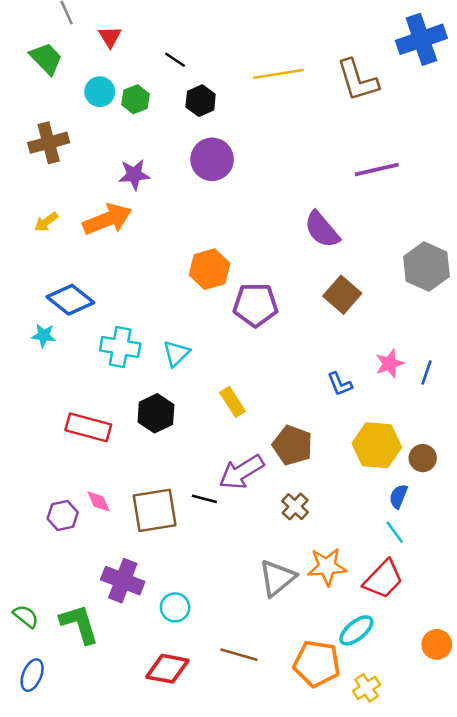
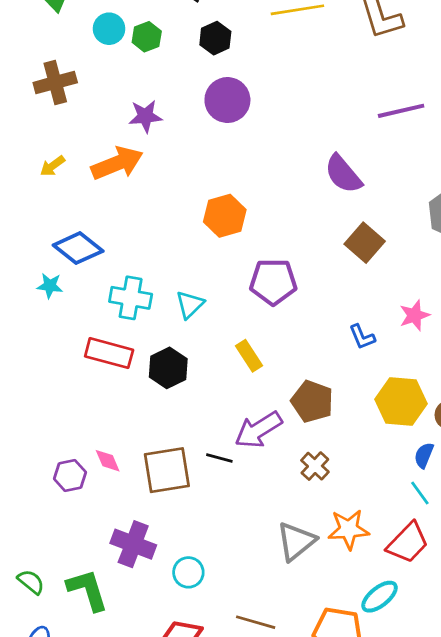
purple pentagon: (255, 305) -> (273, 282), moved
red rectangle: (88, 427) -> (109, 353), moved

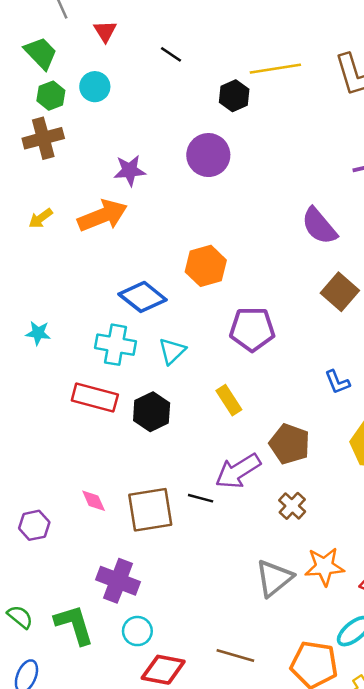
green hexagon: (147, 37) -> (51, 96), moved
black hexagon: (215, 38) -> (234, 96), moved
blue diamond: (78, 248) -> (143, 297), moved
purple hexagon: (70, 476) -> (34, 525), moved
cyan circle: (188, 572) -> (137, 631), moved

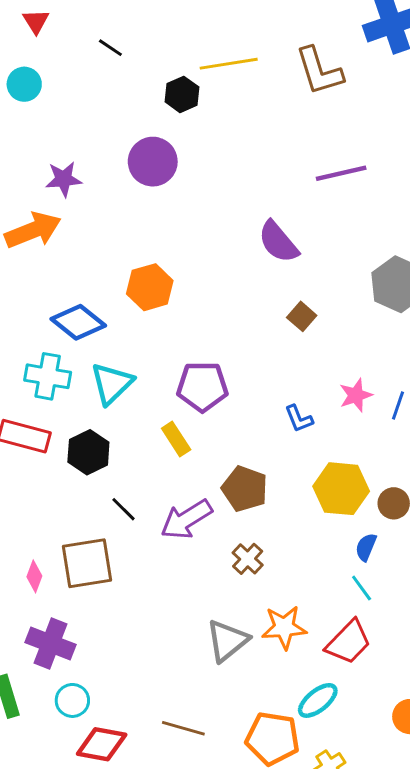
brown square: (340, 292) -> (302, 316), size x0.7
purple pentagon: (252, 329) -> (202, 386), moved
cyan triangle: (172, 351) -> (112, 384), size x1.4
black line: (201, 498) -> (124, 509), moved, turned 30
pink diamond: (94, 501) -> (34, 576), moved, turned 44

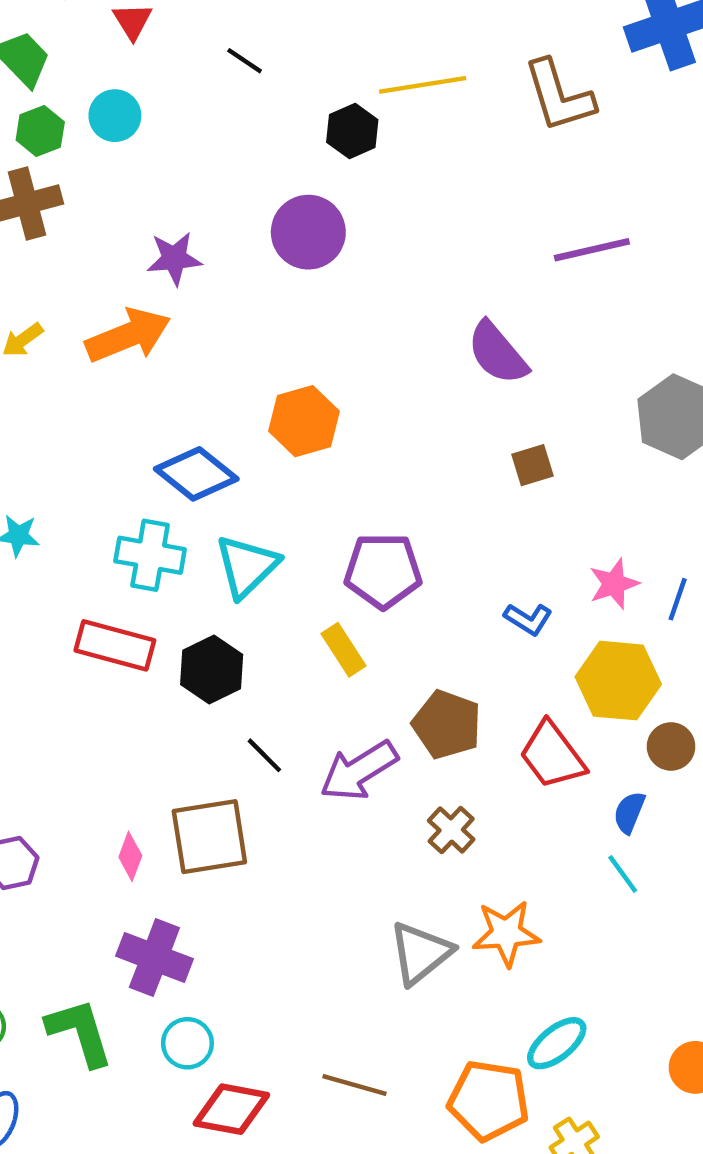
brown square: (302, 316) -> (533, 465), turned 32
blue L-shape: (299, 419) -> (528, 619), turned -36
yellow hexagon: (341, 489) -> (618, 681), moved
red trapezoid: (348, 642) -> (552, 755), moved, turned 99

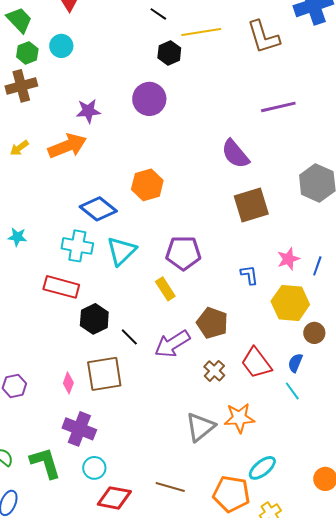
black line: (245, 61) -> (158, 14), moved
brown square: (533, 465) -> (251, 205), size x1.8
blue L-shape: (528, 619) -> (249, 275), turned -130
black hexagon: (212, 670) -> (94, 319), moved
red trapezoid: (552, 755) -> (256, 363), moved

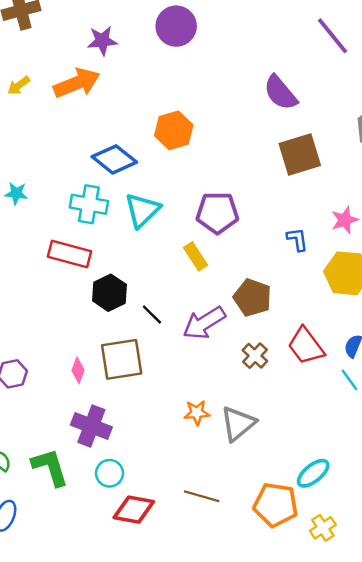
purple line: (278, 107) -> (332, 36), turned 64
orange star: (239, 418) -> (197, 413), moved, size x0.7

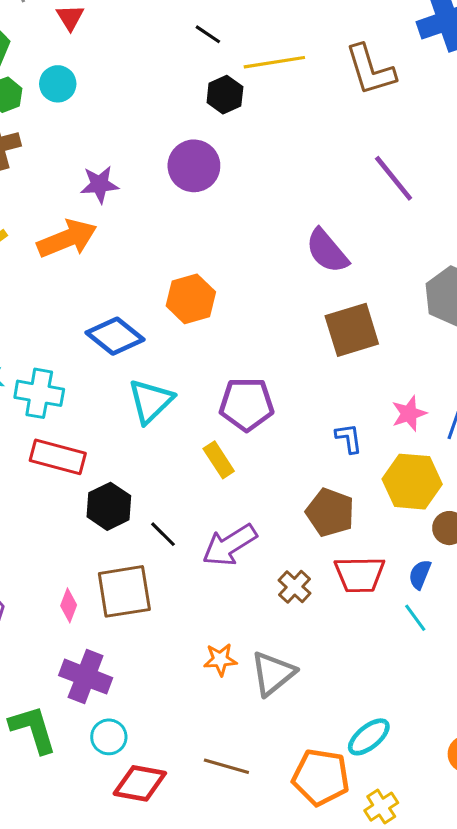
cyan cross: (89, 204) -> (39, 393), moved
brown pentagon: (253, 298) -> (330, 513), moved
red trapezoid: (306, 346) -> (360, 574), turned -54

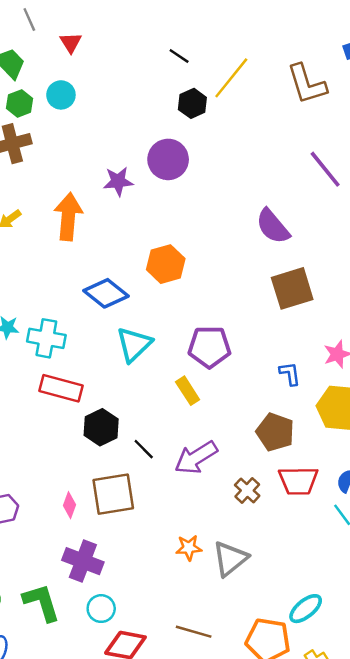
yellow line: (274, 62) -> (231, 78), turned -42
purple star: (100, 184) -> (118, 181), moved
orange arrow: (67, 239) -> (68, 217), turned -63

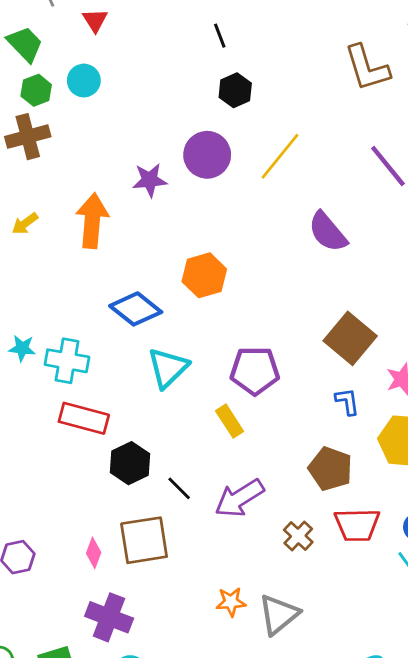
black line: (179, 56) -> (220, 36), turned 35
yellow line: (231, 78) -> (280, 156), moved
brown square: (292, 288) -> (350, 338), moved, turned -33

